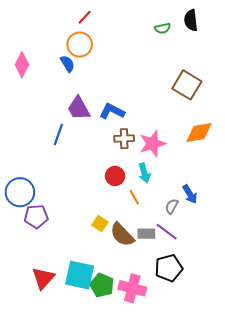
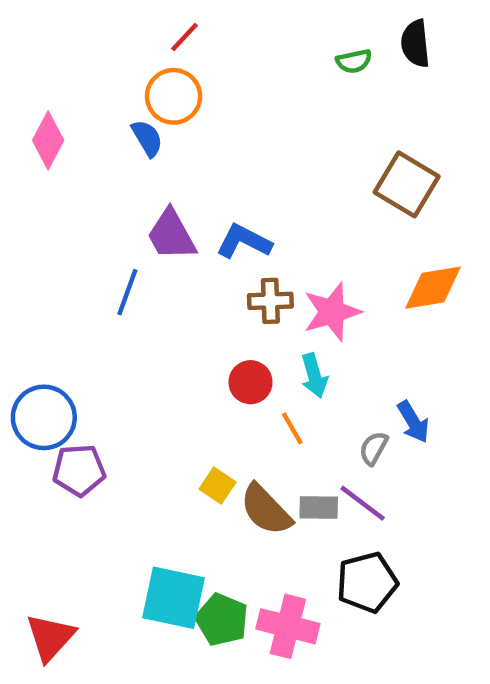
red triangle: (43, 278) -> (50, 637), moved

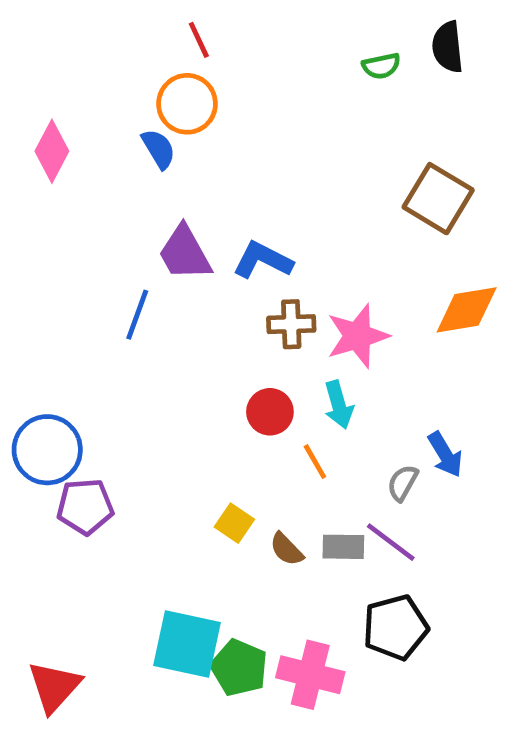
red line: (185, 37) -> (199, 40), turned -68
brown semicircle: (266, 510) -> (287, 549), size x0.6

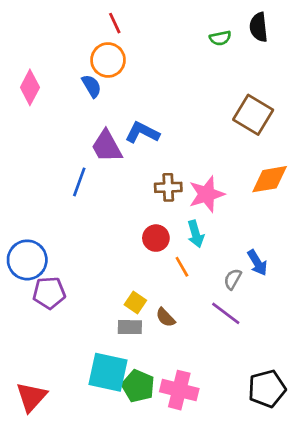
blue L-shape: (263, 260) -> (142, 133), moved
gray rectangle: (343, 547) -> (130, 327), moved
black pentagon: (395, 627) -> (267, 389), moved

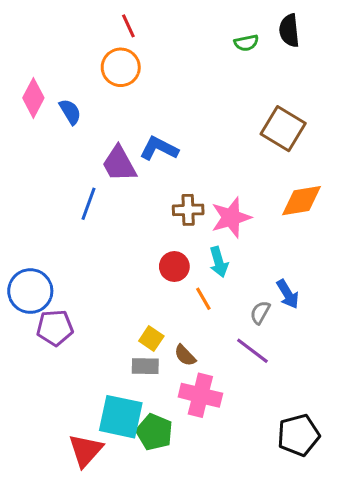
blue semicircle: (92, 86) -> (70, 112), moved
pink cross: (179, 390) -> (200, 395), moved
red triangle: (31, 397) -> (85, 450), moved

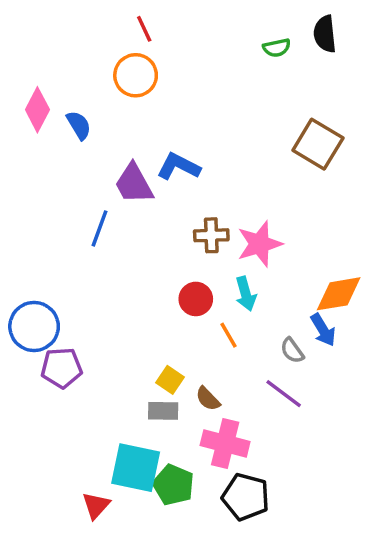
orange diamond: (302, 201) -> (339, 294), moved
gray semicircle: (260, 312) -> (292, 351), turned -65
black pentagon: (298, 435) -> (246, 497), moved, turned 30
red triangle: (85, 450) -> (96, 505), size x0.7

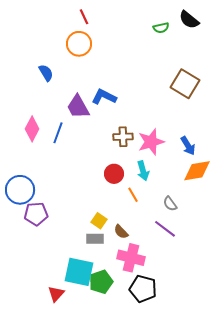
black semicircle: (325, 34) -> (189, 20), turned -45
pink diamond: (37, 110) -> (32, 129), moved
blue arrow: (323, 330) -> (188, 146), moved
green pentagon: (173, 485) -> (101, 282), turned 30

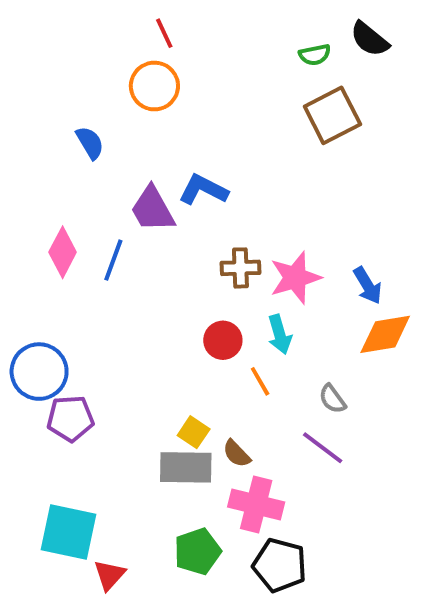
brown square: (185, 84) -> (332, 115), moved, turned 32
gray rectangle: (95, 239) -> (186, 467), size x1.5
cyan square: (79, 272) -> (68, 532), moved

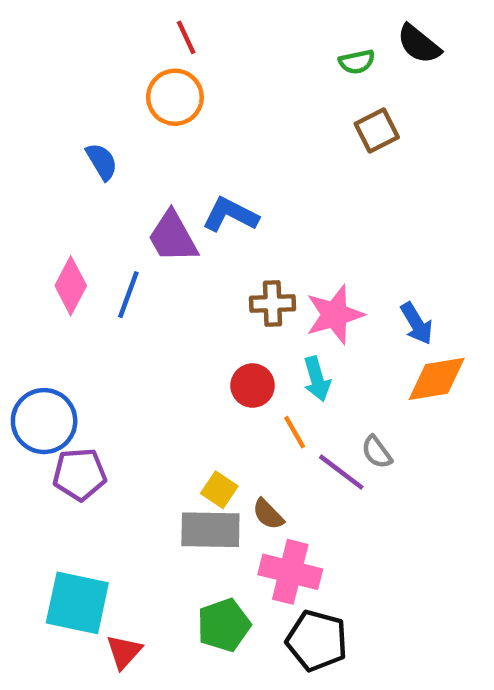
brown square: (332, 115) -> (377, 131), size x0.7
purple line: (323, 448) -> (341, 472), moved

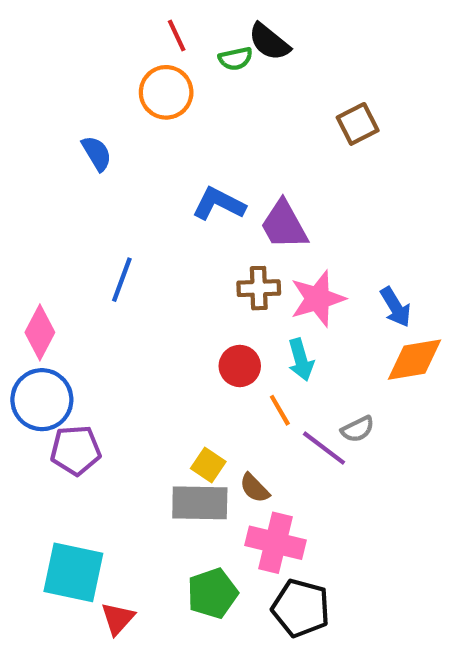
black semicircle: (419, 44) -> (269, 42), moved
green semicircle: (357, 62) -> (236, 59), moved
purple trapezoid: (173, 237) -> (284, 225), moved
pink diamond: (71, 286) -> (40, 332), moved
gray semicircle: (377, 452) -> (358, 429), turned -80

